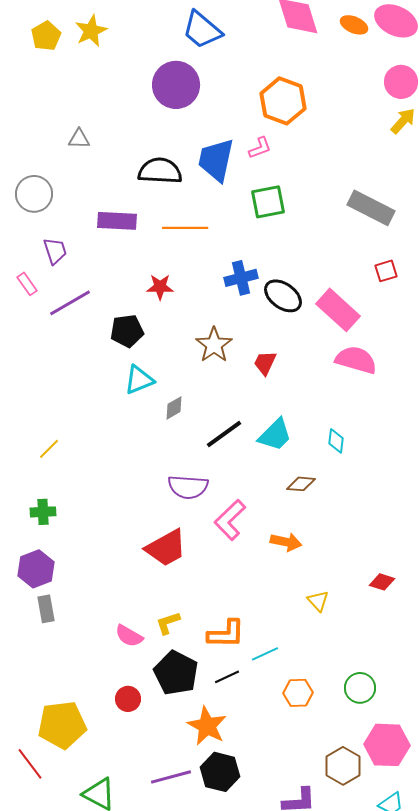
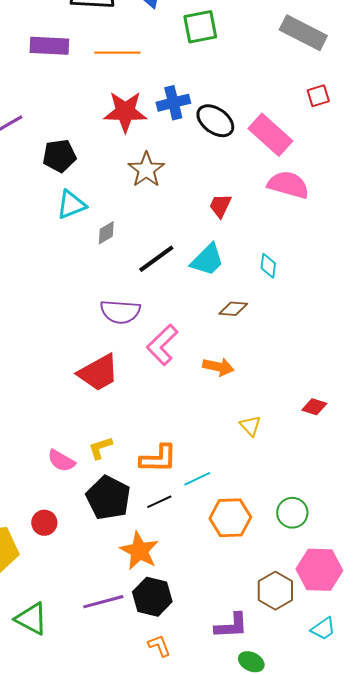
red star: (160, 287) -> (125, 112), moved, size x1.6
red trapezoid: (265, 363) -> (220, 206), moved
orange hexagon: (298, 693) -> (230, 518), size x1.4
red circle: (128, 699) -> (44, 523), moved

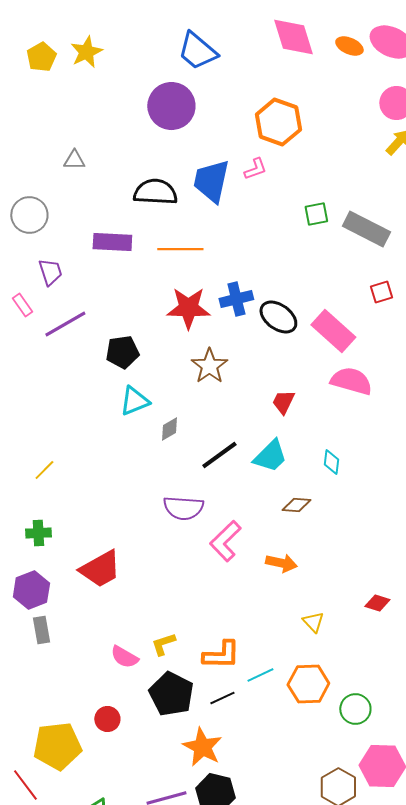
green square: (200, 27) -> (316, 214), moved, size x0.7
red trapezoid: (98, 373) -> (100, 569), moved
orange hexagon: (230, 518) -> (308, 684), moved

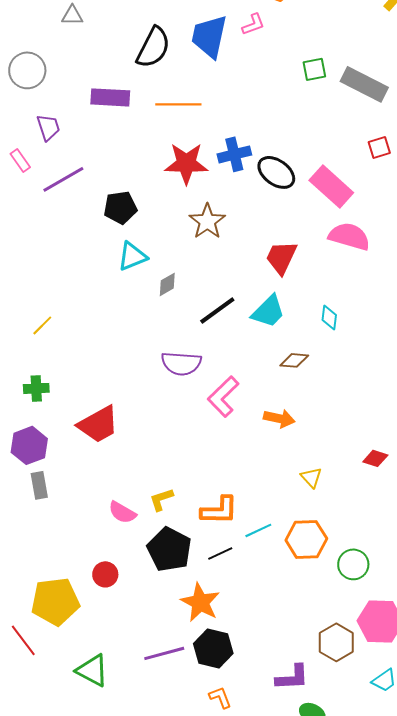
black semicircle: (155, 192) -> (153, 47), turned 114
red trapezoid: (283, 402) -> (281, 257), size x1.4

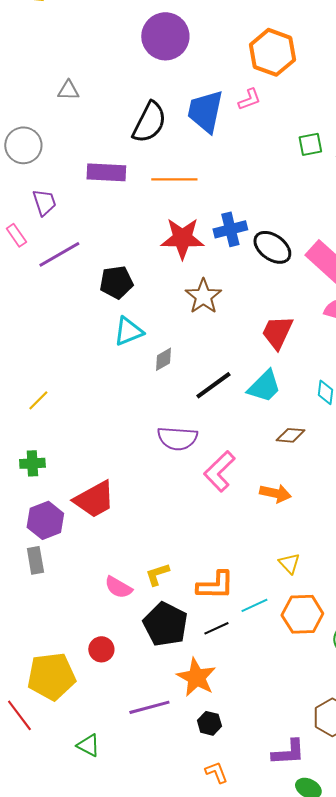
purple hexagon: (29, 445) -> (45, 520), moved
yellow triangle: (311, 477) -> (289, 563), moved
black hexagon: (213, 648) -> (209, 723), size x0.6
purple line: (164, 653) -> (149, 707), moved
green triangle: (92, 670) -> (88, 745), size x0.7

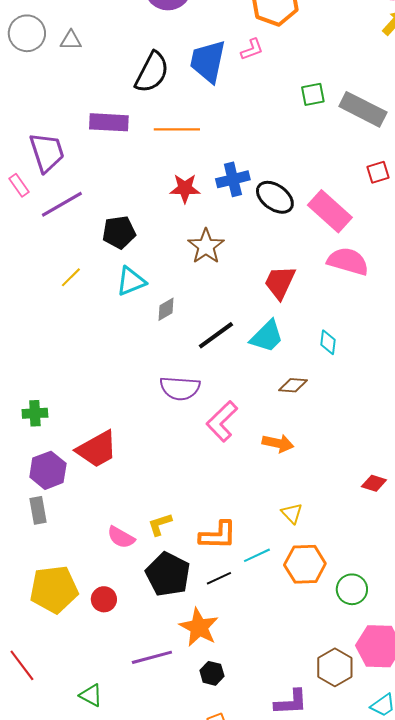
gray circle: (23, 145) -> (27, 33), moved
purple trapezoid: (44, 202) -> (47, 152), size x1.5
red star: (182, 238) -> (185, 188), size x0.7
yellow line: (38, 400) -> (71, 277), moved
yellow pentagon: (51, 676) -> (54, 589), moved

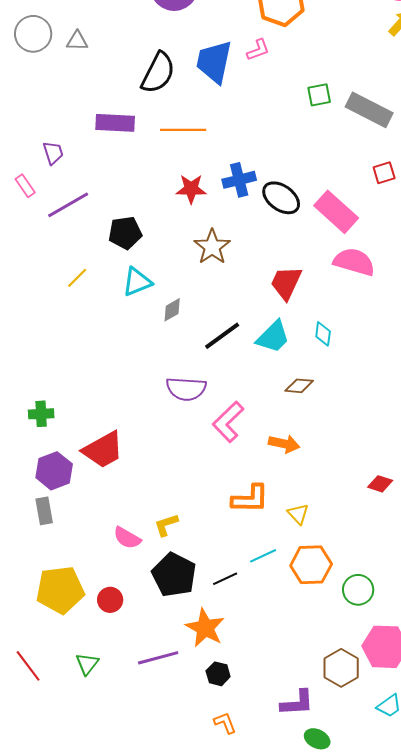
purple trapezoid: (47, 152) -> (53, 153), size x0.6
cyan diamond: (328, 342) -> (323, 334), moved
orange L-shape: (218, 535) -> (250, 499), moved
green triangle: (91, 695) -> (87, 664), moved, turned 40

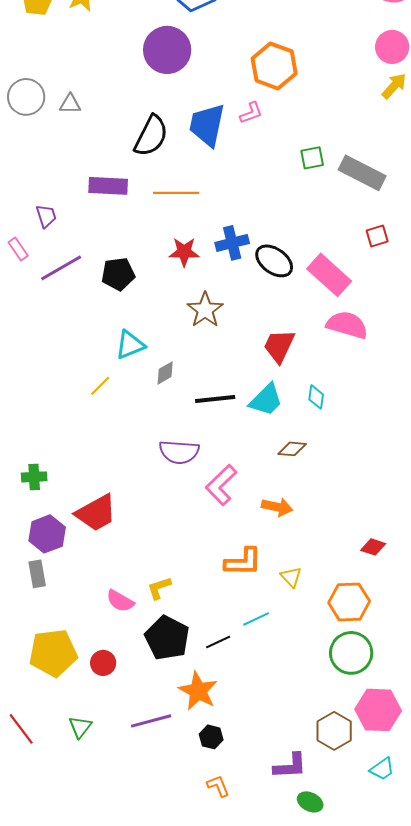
black pentagon: (125, 233) -> (118, 274), moved
yellow line: (77, 278) -> (100, 386), moved
black line: (222, 336) -> (215, 399), turned 30
orange hexagon: (311, 565) -> (349, 602), moved
green circle: (358, 590) -> (351, 653), size x1.4

